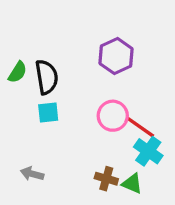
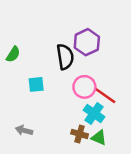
black semicircle: (47, 77) -> (65, 57), moved
cyan cross: (148, 151) -> (94, 113), moved

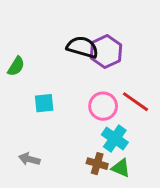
black semicircle: (65, 57) -> (82, 47), moved, turned -65
red line: (105, 95) -> (135, 102), moved

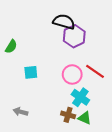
black semicircle: (82, 47) -> (64, 22), moved

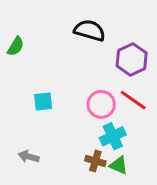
purple hexagon: (74, 36) -> (132, 59), moved
green semicircle: (11, 47) -> (16, 46), moved
cyan cross: (80, 97) -> (113, 136), turned 30

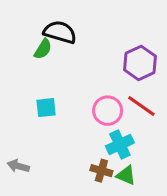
black semicircle: (90, 30) -> (60, 32), moved
green semicircle: (16, 46) -> (43, 49), moved
gray arrow: (29, 157) -> (18, 166), moved

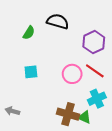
black semicircle: (60, 32) -> (58, 21), moved
cyan cross: (120, 144) -> (97, 99), moved
brown cross: (101, 171) -> (68, 114), size x1.5

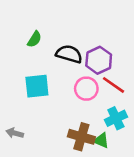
black semicircle: (58, 21) -> (69, 54), moved
purple hexagon: (94, 42) -> (99, 60), moved
cyan square: (31, 72) -> (37, 86), size x1.5

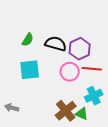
green semicircle: (34, 39) -> (28, 40), moved
red line: (114, 85) -> (92, 69), turned -30
brown cross: (81, 137) -> (66, 111), turned 35

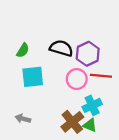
green semicircle: (28, 40) -> (23, 50), moved
cyan cross: (94, 96) -> (92, 105), moved
gray arrow: (12, 108) -> (23, 119), moved

